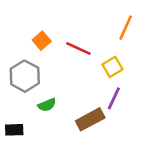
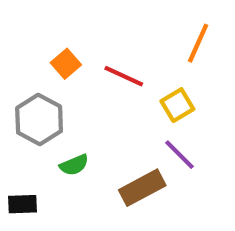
purple line: (114, 98) -> (179, 155), turned -70

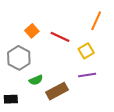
purple line: (179, 155) -> (87, 75), turned -54
brown rectangle: (142, 188) -> (57, 91), moved

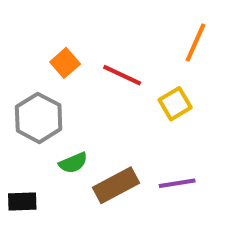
purple line: (87, 75) -> (177, 183), moved

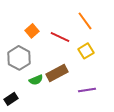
orange line: (195, 43) -> (85, 21), moved, turned -60
brown rectangle: (116, 185) -> (57, 73), moved
black rectangle: (22, 202) -> (11, 99), turned -32

